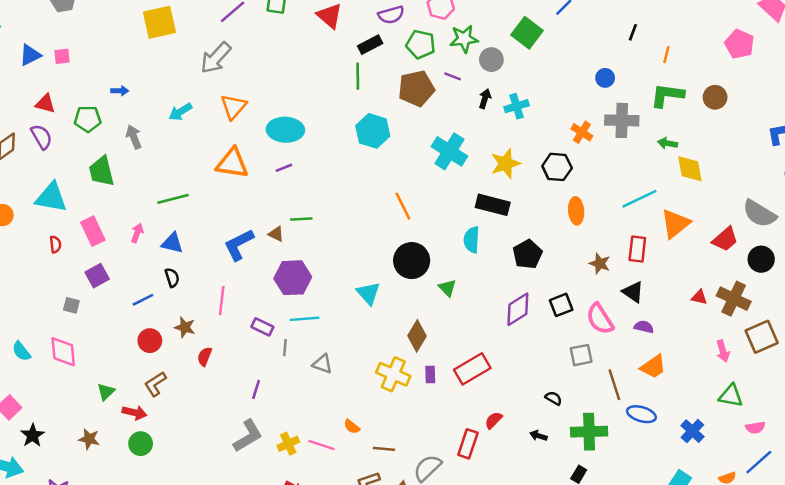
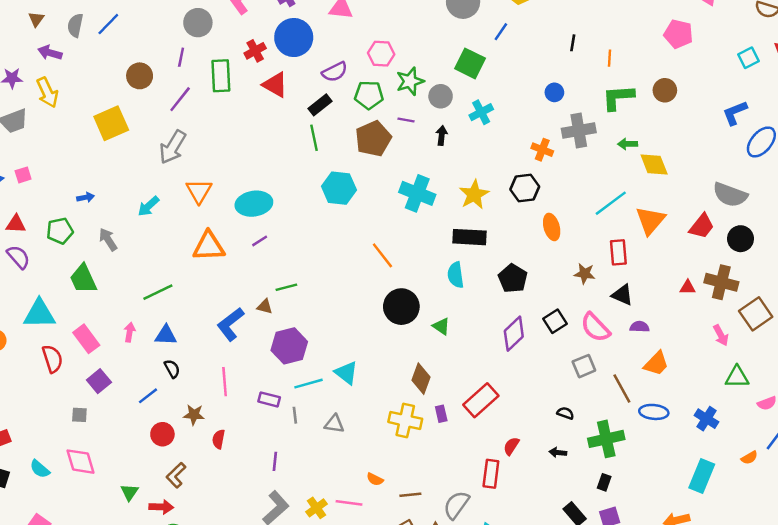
cyan cross: (517, 106) -> (481, 112), moved
red semicircle: (55, 244) -> (52, 359), size x1.6
cyan triangle: (368, 293) -> (346, 373), moved

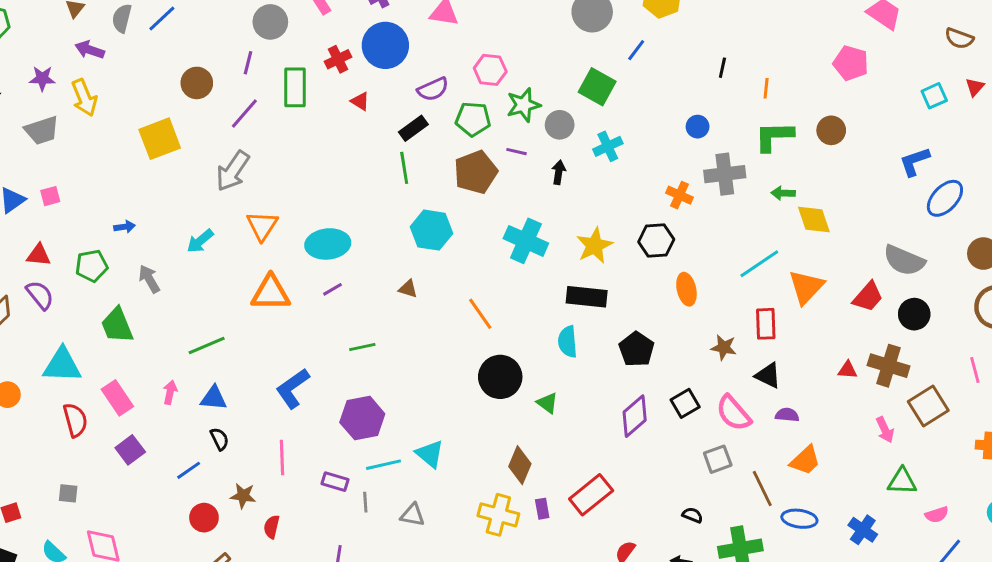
red triangle: (275, 85) -> (360, 101), size x0.6
brown triangle: (265, 307) -> (408, 289), moved
gray square: (79, 415) -> (68, 493), moved

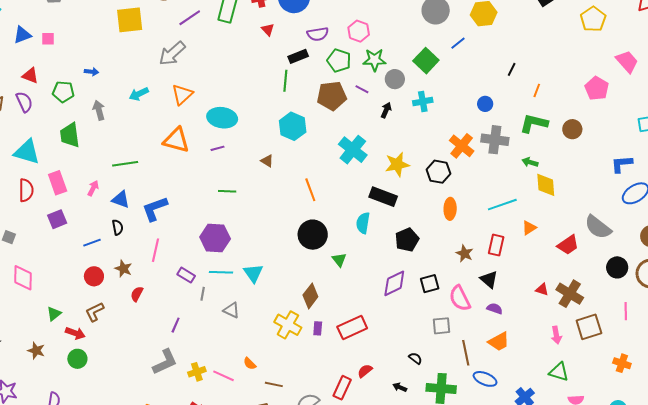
orange cross: (680, 195) -> (462, 146), size x1.4
orange triangle: (806, 287) -> (529, 228), size x0.6
black circle: (914, 314) -> (617, 267), moved
blue L-shape: (293, 388) -> (155, 209), moved

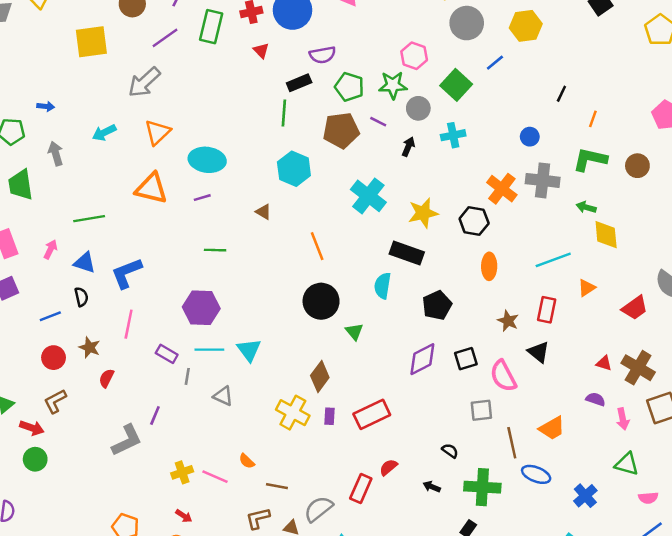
pink hexagon: (359, 31) -> (414, 56), moved
purple semicircle: (495, 309) -> (596, 399), moved
gray L-shape: (165, 362) -> (127, 440), moved

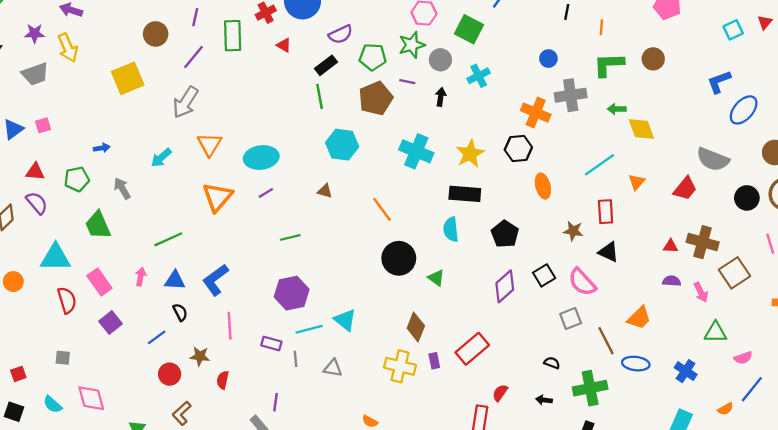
orange triangle: (151, 188) -> (217, 197), turned -48

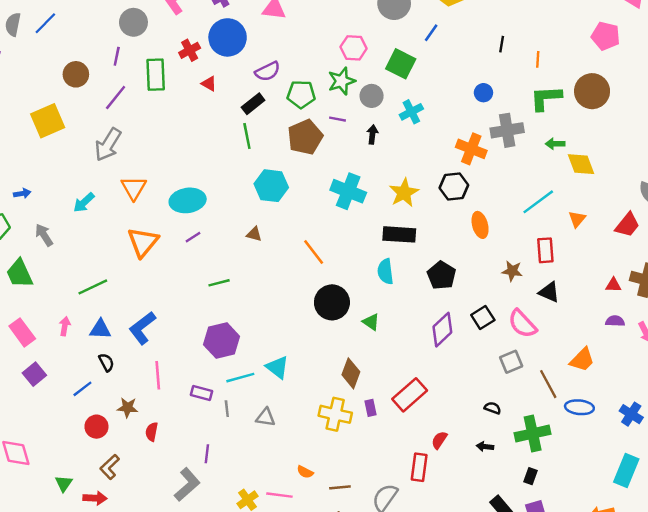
brown circle: (653, 59) -> (592, 91), size x1.5

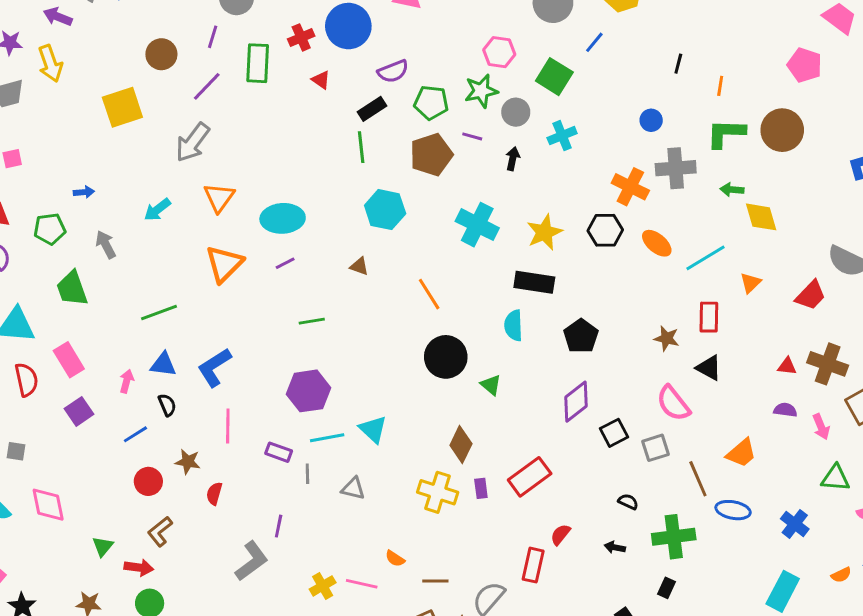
orange ellipse: (480, 225) -> (657, 243), moved, turned -40
black square: (483, 318) -> (614, 433), moved
pink arrow: (65, 326) -> (127, 381), moved

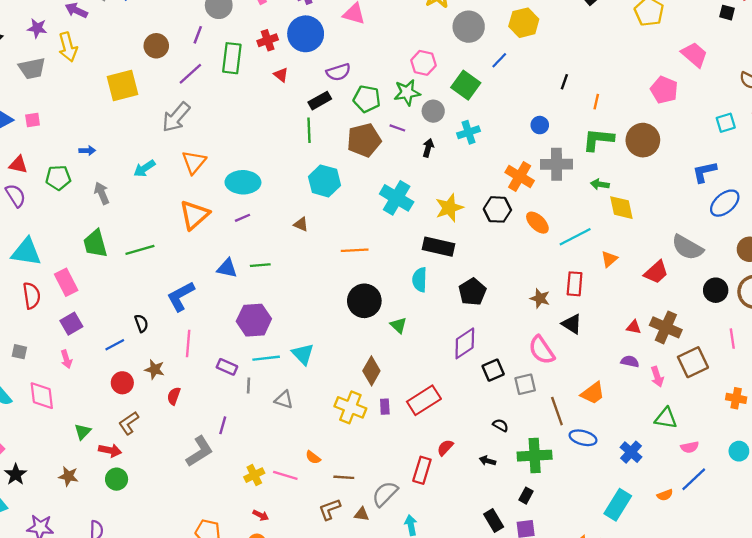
green trapezoid: (72, 289) -> (95, 244), moved
orange line: (429, 294) -> (355, 250), turned -65
blue triangle: (163, 365) -> (227, 268), moved
pink arrow: (127, 381) -> (66, 359), moved, turned 144

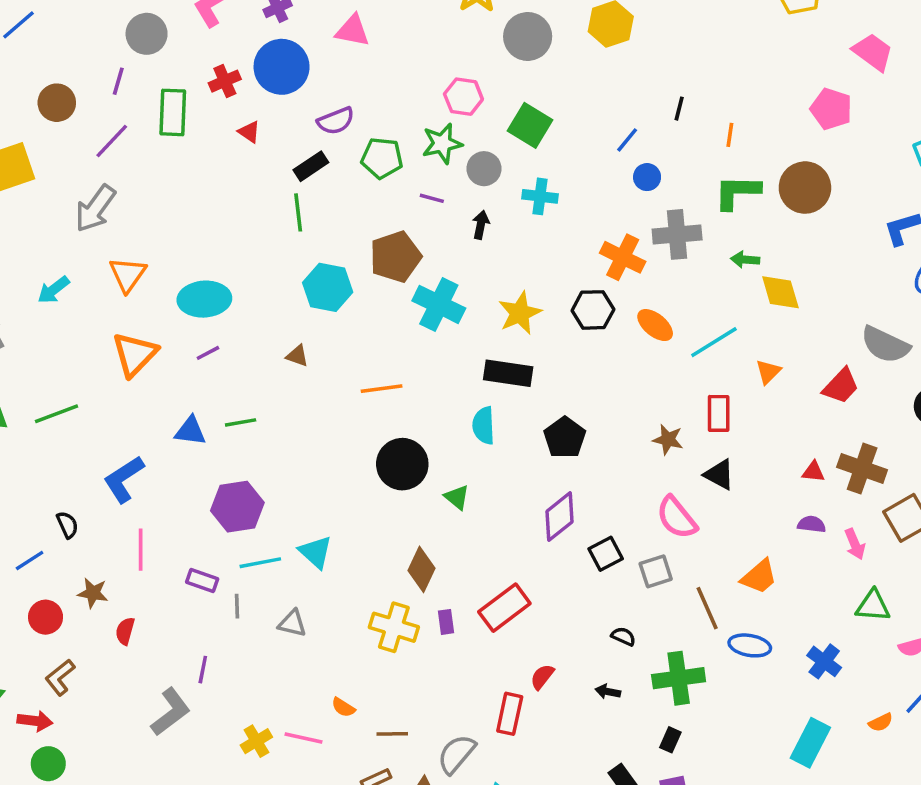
blue line: (499, 60) -> (627, 140), moved
cyan cross: (469, 132) -> (540, 196), turned 30
brown pentagon: (364, 140) -> (395, 257), moved

